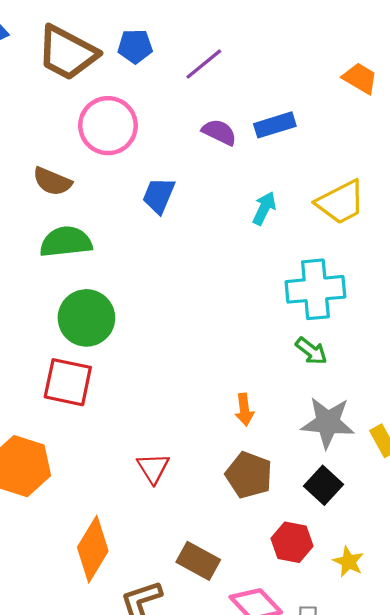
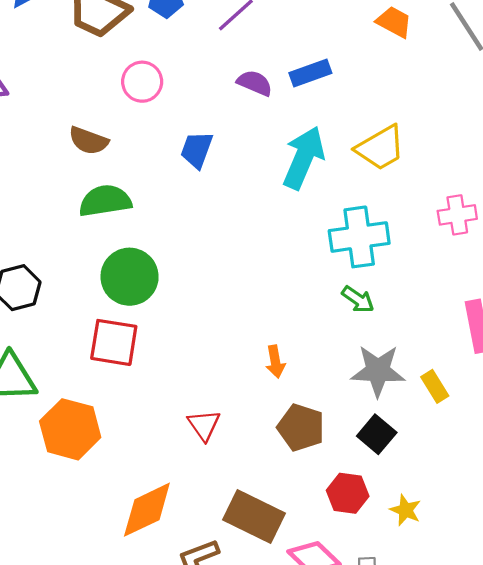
pink circle: (108, 126) -> (142, 82), size x0.7
cyan arrow: (264, 208) -> (304, 158), size x1.8
orange arrow: (244, 410) -> (275, 362), moved
orange diamond: (93, 549) -> (147, 510), turned 36
brown rectangle: (198, 561) -> (254, 517), size x1.4

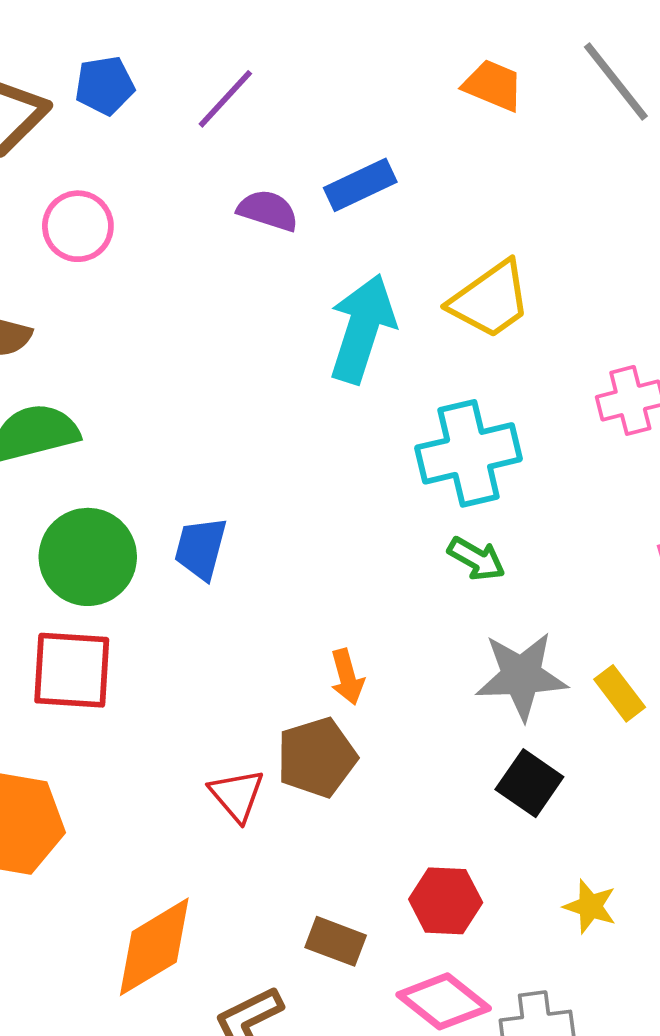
blue trapezoid: (197, 150) -> (201, 548), moved
brown pentagon: (301, 427) -> (317, 757), moved, turned -30
red hexagon: (348, 493) -> (446, 901), moved
brown rectangle: (254, 517) -> (336, 941), size x0.6

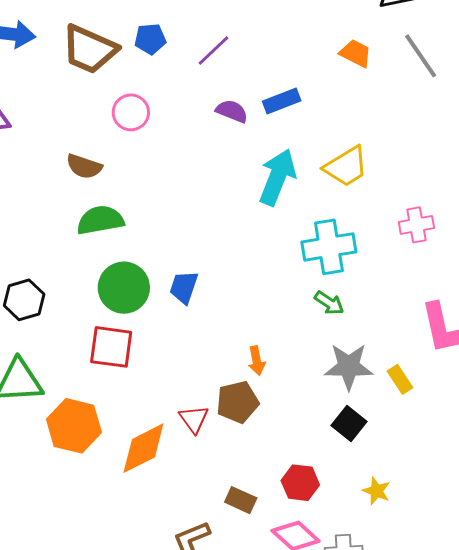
orange diamond: (154, 947) -> (143, 448), moved

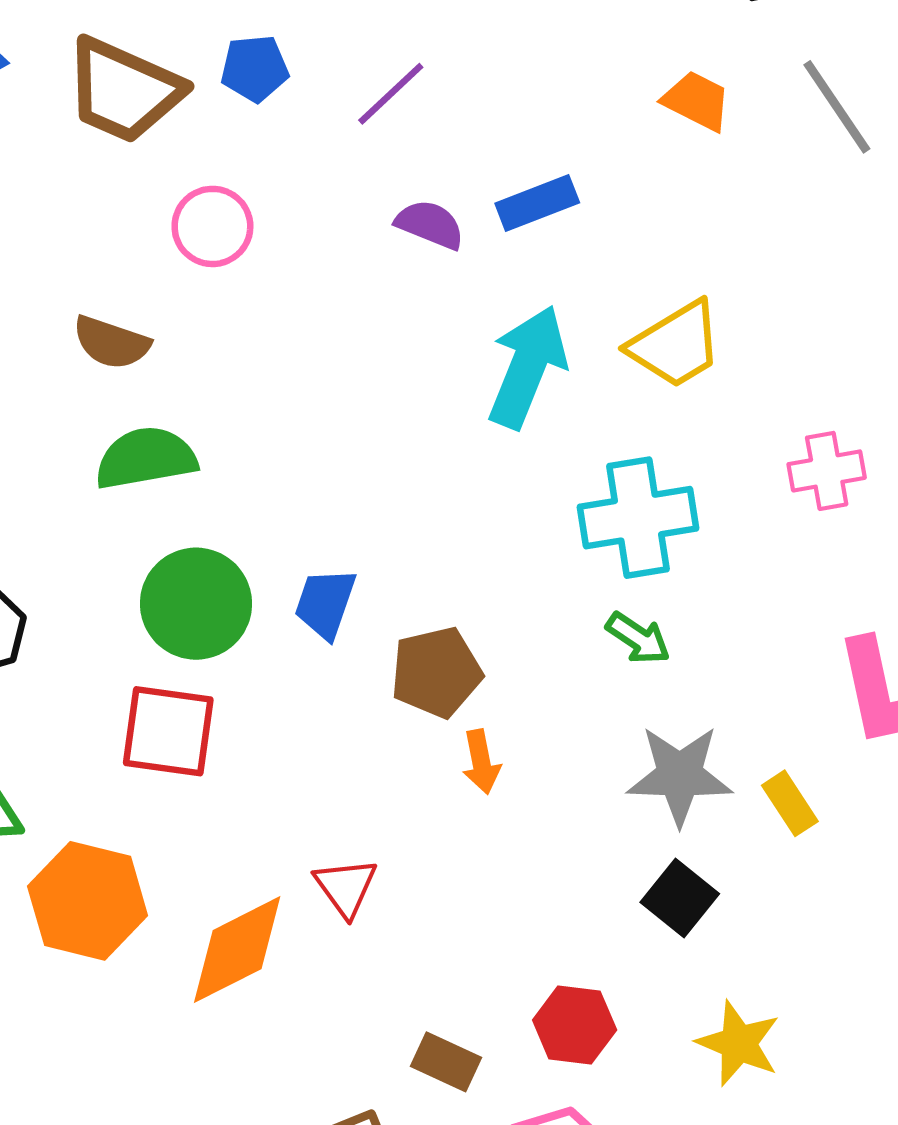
brown pentagon: (237, 402) -> (436, 672), moved
yellow star: (377, 491) -> (739, 1043), size x1.4

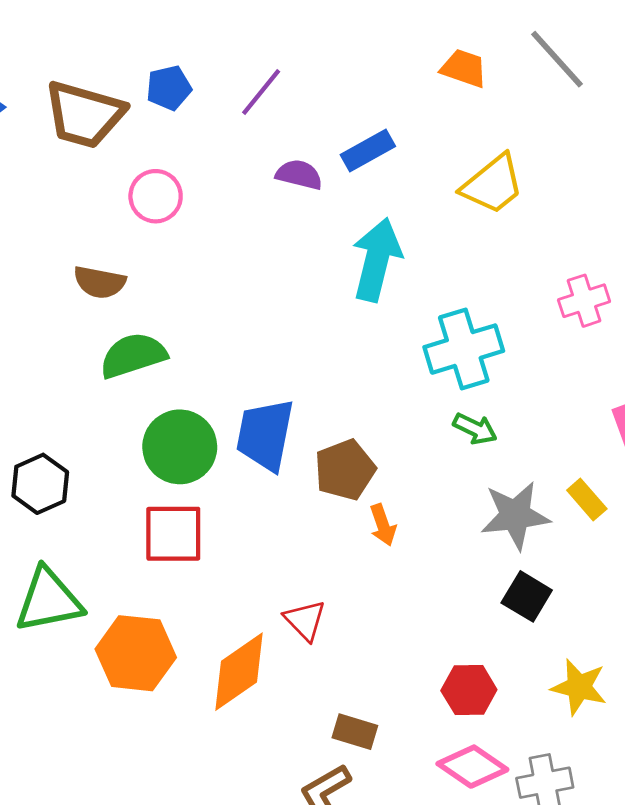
yellow trapezoid: (676, 345) -> (493, 184), moved
blue trapezoid: (325, 603) -> (265, 435), size x1.5
yellow rectangle: (790, 803) -> (587, 500), moved
brown rectangle: (446, 1062) -> (355, 732), moved

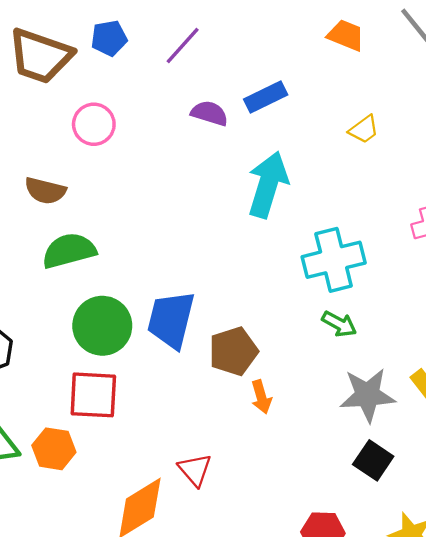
yellow trapezoid: (493, 184) -> (364, 129), size x0.6
orange hexagon: (136, 653) -> (54, 449), moved, size x0.7

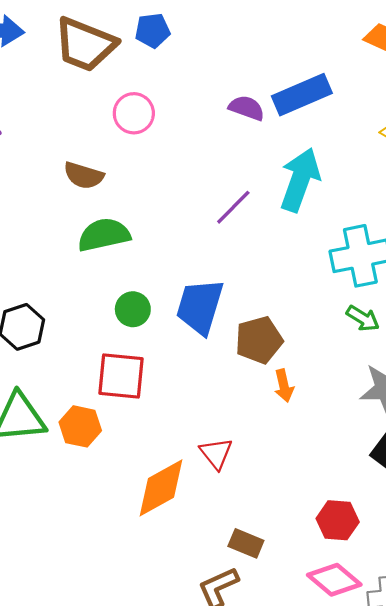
purple line: (183, 46) -> (233, 207), moved
blue rectangle: (266, 97) -> (302, 95), size x1.4
green circle: (102, 326) -> (133, 309), size x0.6

